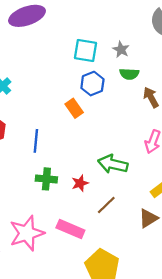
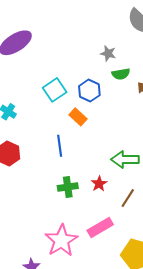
cyan square: (86, 50) -> (55, 90), moved, turned -30
blue line: (36, 141) -> (60, 146), moved
pink rectangle: (70, 229) -> (100, 228), turned -40

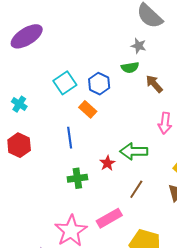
gray star: (108, 53) -> (139, 46), moved
red star: (99, 184) -> (107, 163), moved

